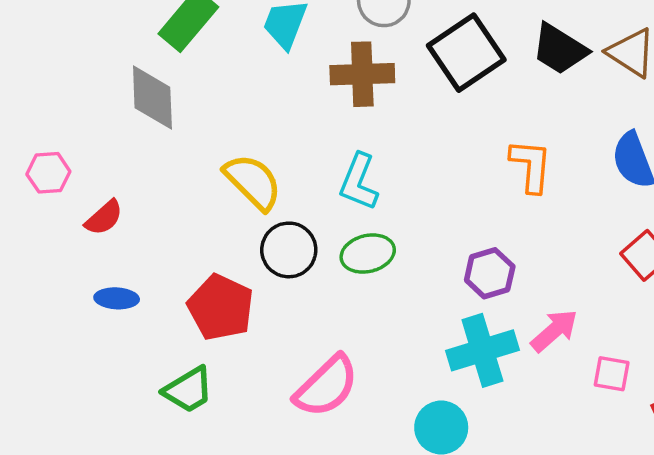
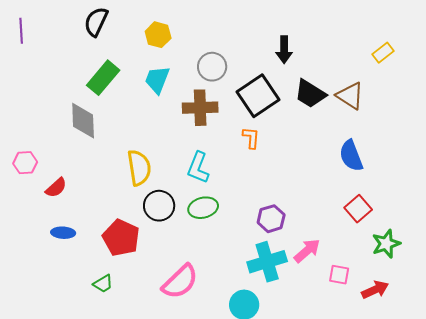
orange L-shape: (531, 166) -> (251, 138), moved, size x0.7
yellow semicircle: (253, 182) -> (139, 168), turned 36
green trapezoid: (188, 390) -> (103, 284), size x0.7

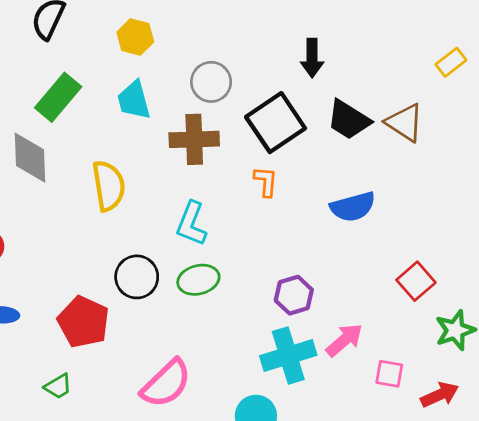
cyan trapezoid: (157, 80) -> (134, 100), turned -36
blue semicircle: (351, 156) -> (353, 207), moved, turned -84
yellow semicircle: (139, 168) -> (109, 186), moved

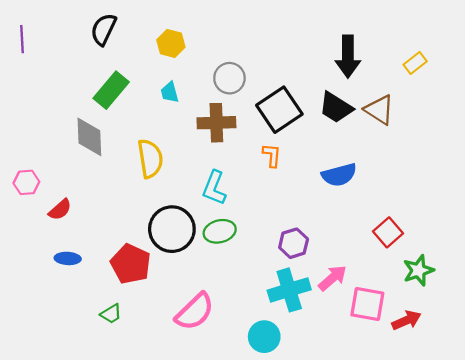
black arrow: (312, 58) -> (348, 56), moved, size x1.4
cyan trapezoid: (134, 100) -> (170, 92), size x0.7
black circle: (137, 277) -> (172, 229), size x1.4
pink square: (389, 374) -> (367, 304), size x1.6

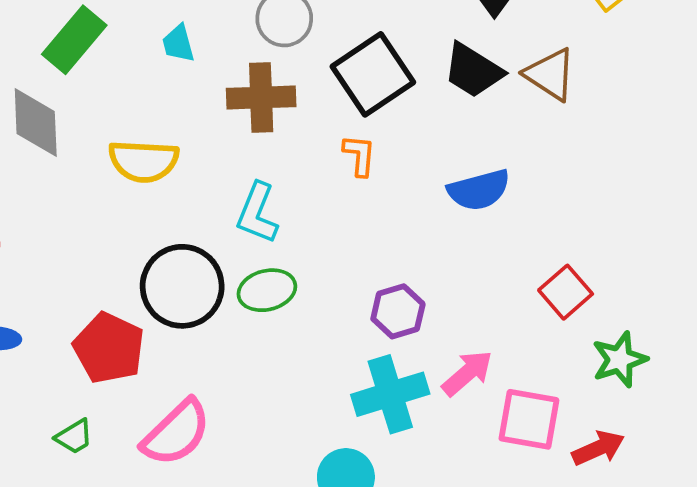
yellow semicircle: (150, 159) -> (144, 161), turned 102
pink semicircle: (195, 312) -> (176, 433), moved

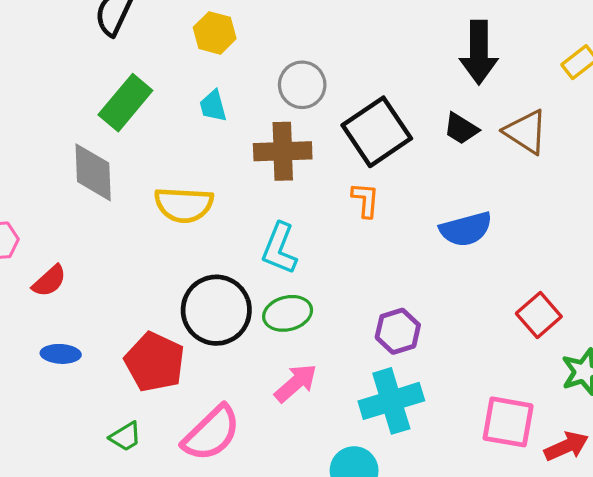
black trapezoid: (473, 71) -> (461, 129), size x0.7
pink arrow: (467, 373) -> (296, 383), moved

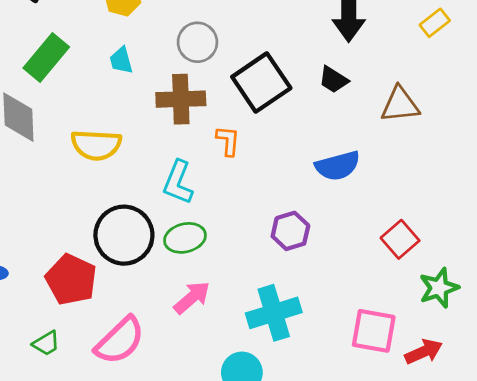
brown triangle: (526, 132) -> (400, 105), moved, turned -39
orange L-shape: (365, 200) -> (228, 141), moved
purple hexagon: (398, 331) -> (290, 231), moved

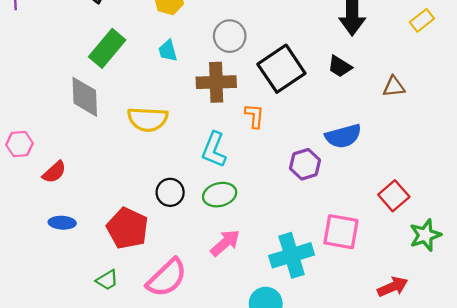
brown triangle: (400, 105) -> (394, 87), size x0.7
purple hexagon: (290, 231) -> (305, 164), moved
black circle: (124, 235) -> (170, 192), size x0.6
pink square: (374, 331) -> (341, 232), moved
red arrow: (424, 352) -> (393, 287), moved

